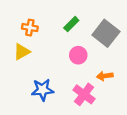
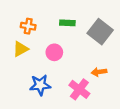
green rectangle: (71, 24) -> (67, 23), turned 48
pink circle: (78, 55) -> (54, 52), moved

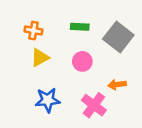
yellow triangle: (21, 49) -> (40, 58), moved
pink circle: (54, 52) -> (82, 61), moved

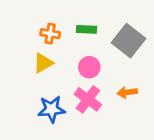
orange cross: (33, 31) -> (50, 34), moved
pink cross: (94, 105) -> (88, 99), moved

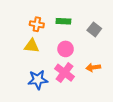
gray square: (129, 41) -> (94, 29), size x0.6
yellow triangle: (43, 63) -> (32, 46), turned 35

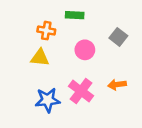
green rectangle: (63, 21) -> (75, 15), moved
pink circle: (66, 49) -> (85, 50), moved

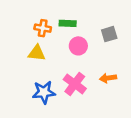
green rectangle: (75, 15) -> (68, 23), moved
gray square: (118, 37) -> (109, 34), turned 35

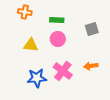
orange cross: (43, 28) -> (25, 12), moved
pink circle: (78, 46) -> (58, 39), moved

